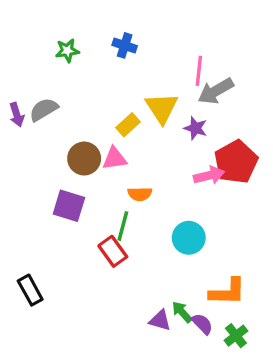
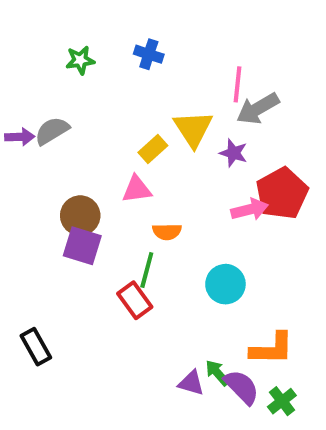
purple arrow: (17, 115) -> (20, 137), turned -75
brown circle: (84, 159) -> (80, 216), moved
purple semicircle: (202, 324) -> (242, 387), size x1.4

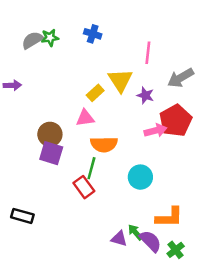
gray arrow: (258, 109) -> (181, 78), moved
gray semicircle: (52, 131) -> (32, 40), moved
orange semicircle: (167, 232) -> (104, 144), size x1.5
black rectangle: (36, 347) -> (22, 216), turned -45

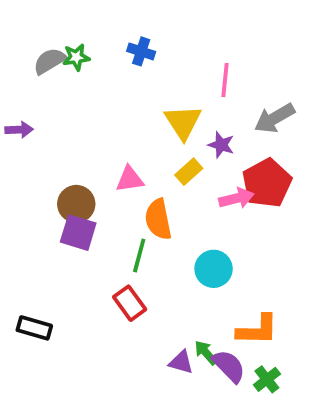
yellow rectangle: (95, 93) -> (189, 172), moved
orange semicircle: (104, 144) -> (158, 219), turned 80
red rectangle: (84, 187) -> (130, 303), moved

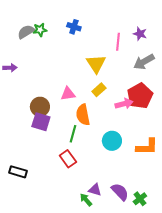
purple star: (221, 145) -> (140, 34), moved
orange L-shape: (257, 330) -> (147, 147), moved
green arrow: (206, 353) -> (86, 200), moved

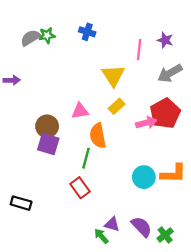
cyan circle: (112, 141) -> (144, 177), moved

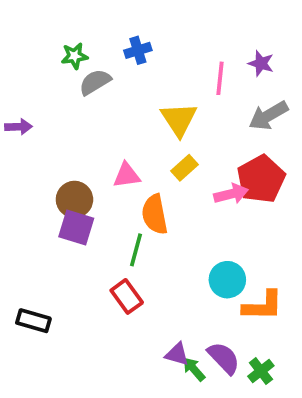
blue cross: (87, 32) -> (138, 50), turned -35
gray semicircle: (31, 38) -> (95, 82), moved
orange L-shape: (173, 174) -> (263, 306), moved
green arrow: (101, 236) -> (194, 369), moved

